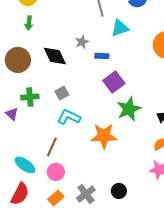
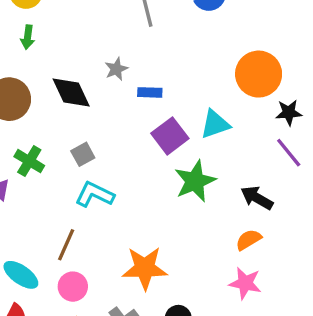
cyan triangle: (120, 28) -> (215, 124), moved
green cross: (30, 97) -> (29, 161), turned 36
orange star: (104, 136) -> (145, 268), moved

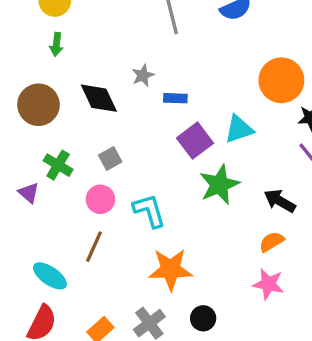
cyan L-shape: (95, 195) -> (149, 211), moved, turned 48
pink circle: (73, 287) -> (100, 199), moved

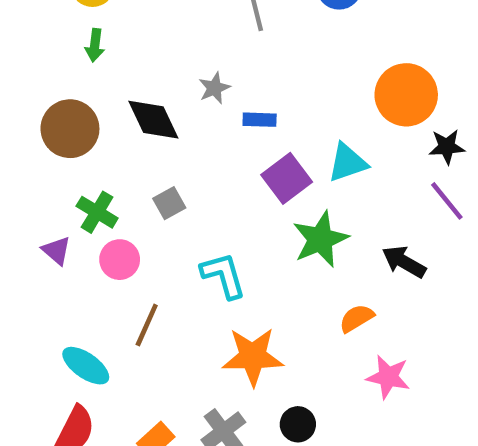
pink circle: (100, 199) -> (120, 260), moved
orange semicircle: (272, 242) -> (357, 318), moved

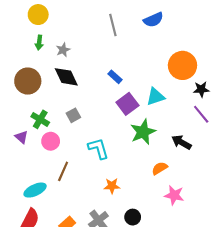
gray star: (214, 88) -> (63, 50), moved
blue rectangle: (260, 120) -> (115, 77), turned 40
orange star: (253, 357) -> (112, 186), size x0.6
cyan ellipse: (86, 366) -> (35, 190), turned -60

